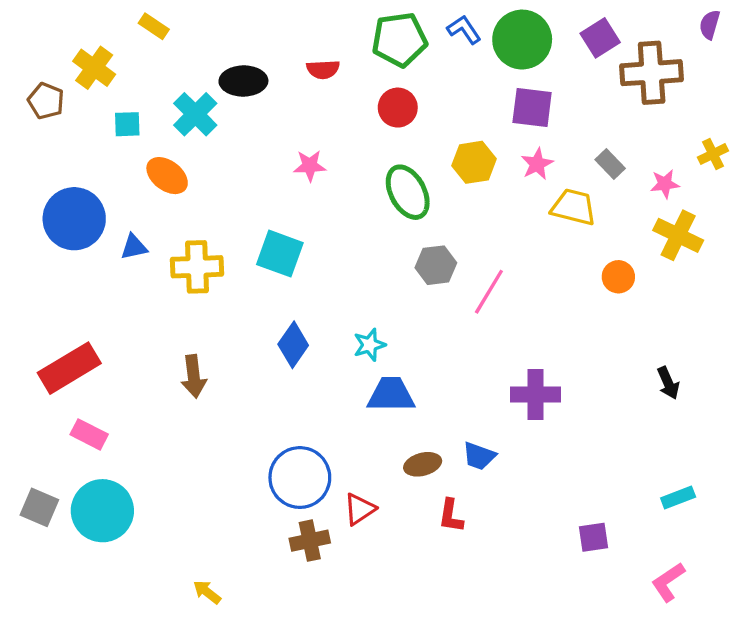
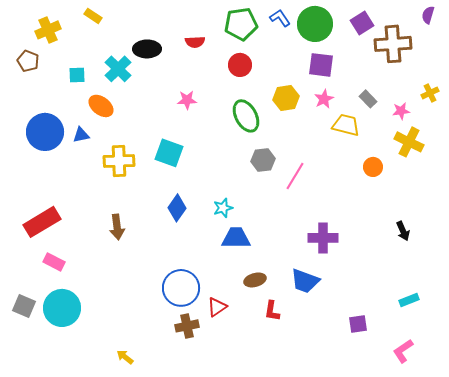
yellow cross: (94, 68) -> (48, 30), moved, turned 30
blue triangle: (134, 247) -> (81, 135), moved
blue trapezoid: (479, 456) -> (305, 281), moved, size x1.4

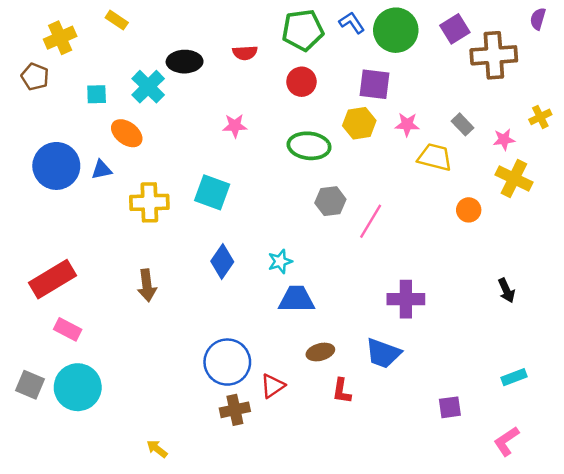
purple square: (321, 65) -> (374, 84), moved
pink star: (324, 99) -> (407, 124), turned 30
green ellipse: (246, 116) -> (309, 146), turned -56

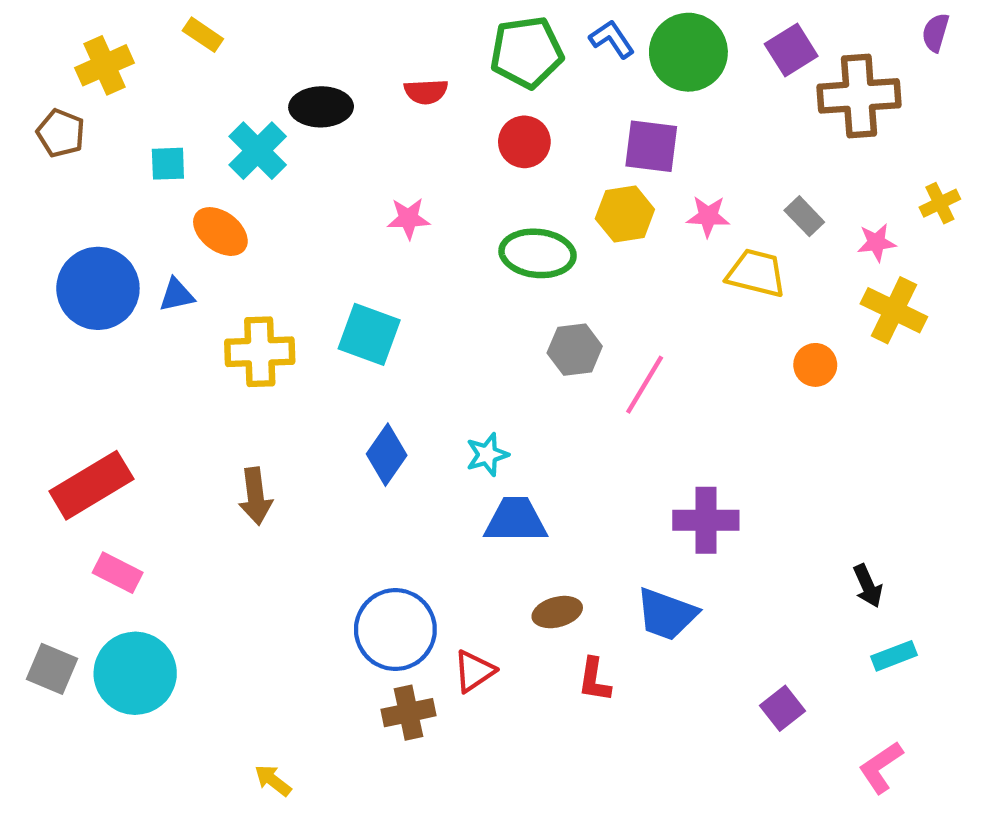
black arrow: (506, 290) -> (868, 586), moved
purple square: (450, 407) -> (782, 708), turned -30

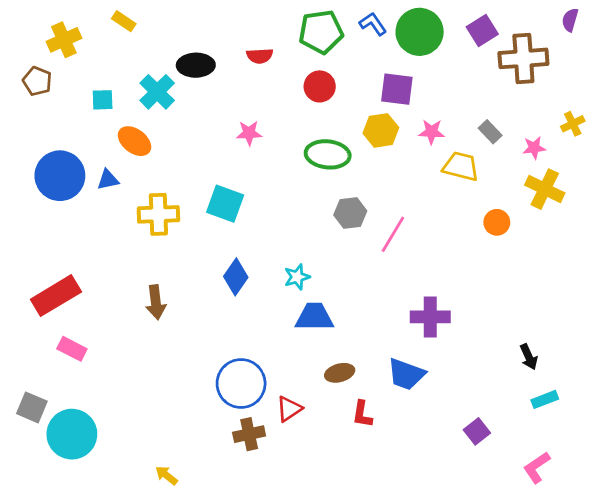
cyan circle: (135, 673) -> (72, 434), moved

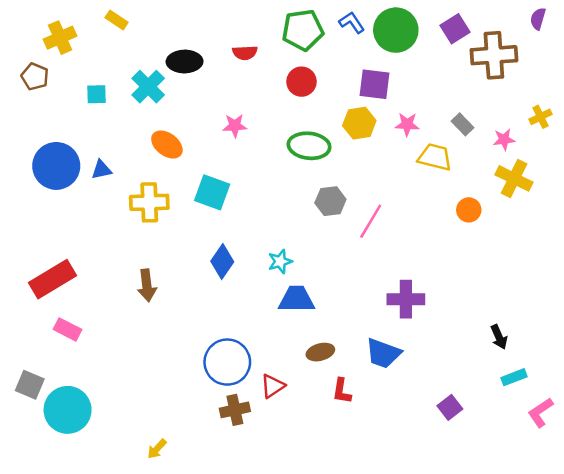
orange ellipse: (134, 141) -> (167, 145), moved
pink L-shape: (537, 467) -> (540, 412), moved
yellow arrow: (166, 475) -> (157, 449), turned -85

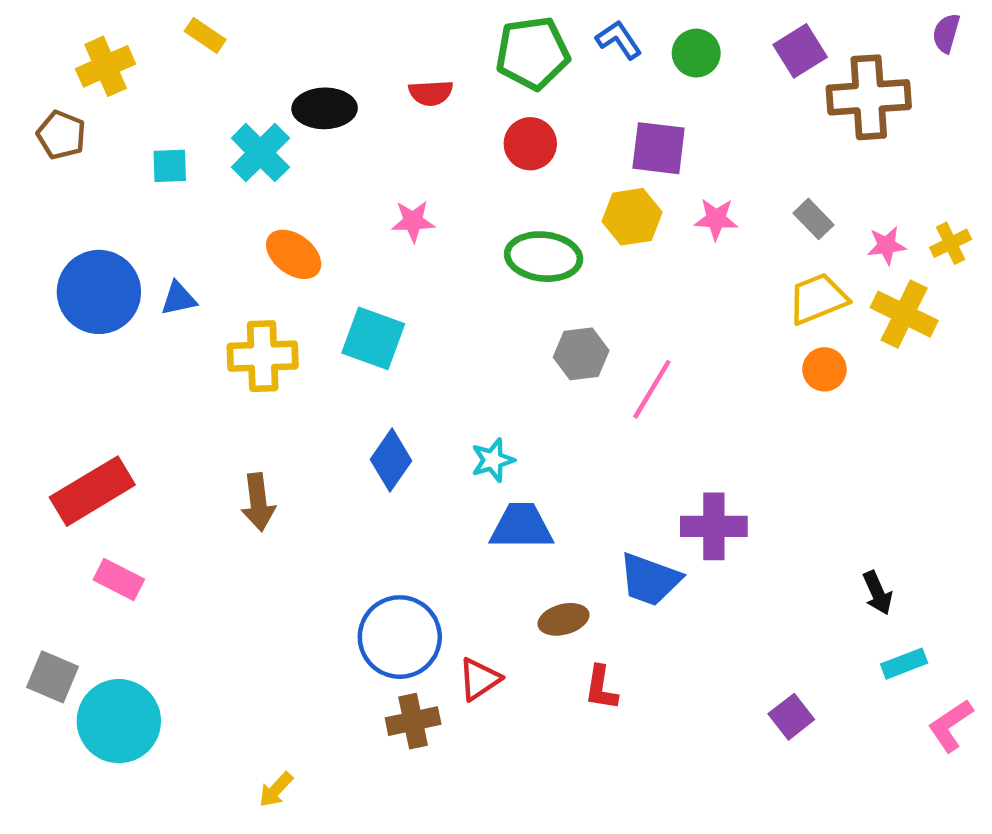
green circle: (396, 30) -> (696, 53), size x0.6
yellow cross: (540, 117) -> (951, 243), moved
yellow trapezoid: (435, 157) -> (818, 299), moved, turned -36
blue trapezoid: (383, 353) -> (650, 580), moved

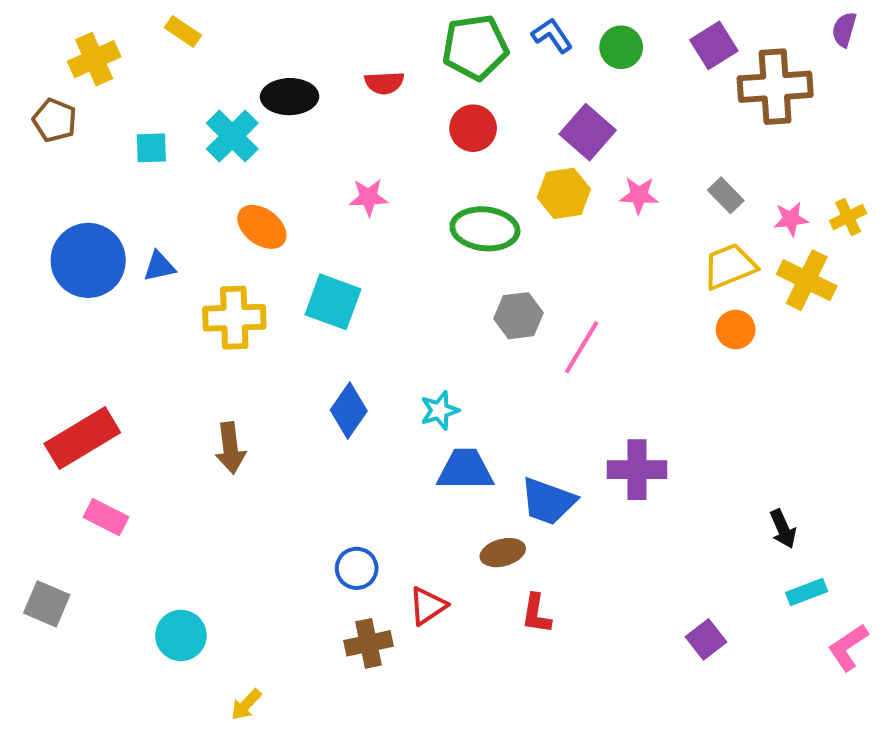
purple square: (659, 148) -> (588, 132), turned 34
blue trapezoid: (650, 580) -> (548, 501), moved
blue circle: (400, 637) -> (357, 568), size x0.6
cyan circle: (119, 721) -> (181, 635), moved, size x0.7

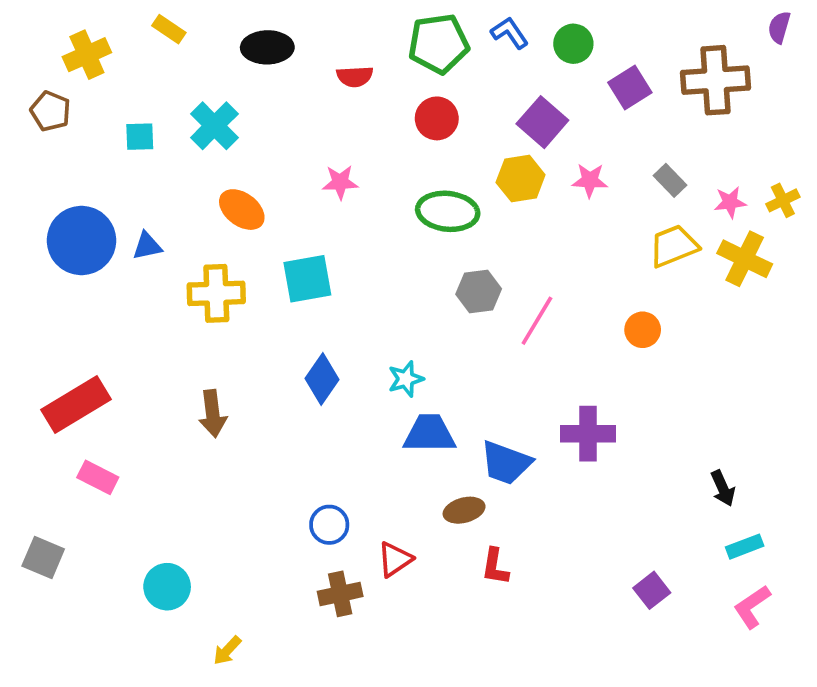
purple square: (714, 45) -> (630, 87), moved
black ellipse: (290, 97) -> (267, 47), moved
cyan square: (333, 302) -> (307, 279), turned -30
orange circle: (736, 330) -> (643, 330), moved
pink L-shape: (848, 647) -> (752, 607), moved

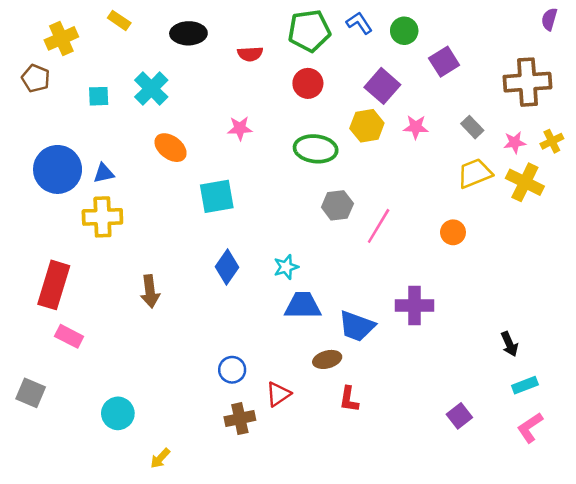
brown cross: (716, 80) -> (527, 82), moved
yellow cross: (216, 293) -> (102, 217), moved
red rectangle: (76, 404) -> (54, 285), turned -42

